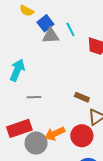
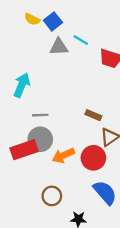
blue square: (45, 23) -> (53, 21), moved
cyan line: (70, 29) -> (81, 40), turned -32
gray circle: (36, 143) -> (40, 139), moved

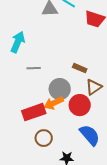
gray circle: (40, 139) -> (60, 89), moved
red rectangle: (24, 150) -> (34, 112), moved

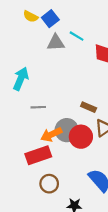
orange arrow: (54, 103) -> (51, 134), moved
red circle: (80, 105) -> (81, 137), moved

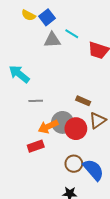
cyan arrow: (21, 79) -> (19, 74), turned -75
red rectangle: (38, 155) -> (36, 146), size x0.7
brown circle: (49, 184) -> (74, 164), moved

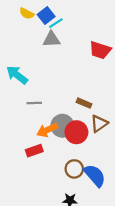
cyan line: (72, 34) -> (56, 23), moved, turned -64

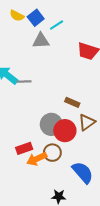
cyan line: (56, 23) -> (57, 25), moved
gray line: (34, 103) -> (24, 82), moved
orange arrow: (47, 130) -> (37, 159), moved
brown circle: (74, 169) -> (52, 153), moved

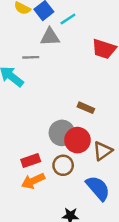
gray line: (24, 82) -> (31, 57), moved
brown triangle: (87, 122) -> (103, 151), moved
orange arrow: (37, 159) -> (33, 181), moved

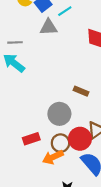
gray line: (31, 57) -> (15, 42), moved
red circle: (77, 140) -> (80, 139), moved
orange arrow: (33, 181) -> (53, 157), moved

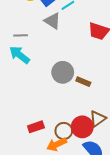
gray triangle: (49, 27) -> (52, 21), turned 36
gray circle: (59, 114) -> (63, 72), moved

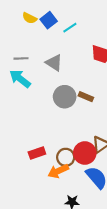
gray triangle: (52, 21) -> (54, 63), moved
brown rectangle: (83, 82) -> (86, 97), moved

